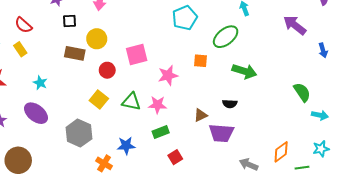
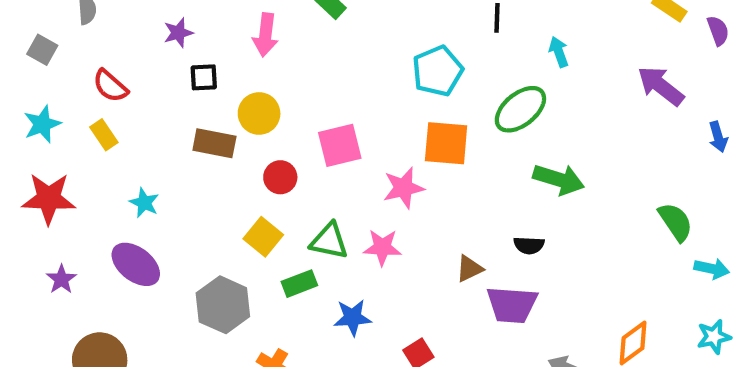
orange square: (200, 61) -> (446, 143), moved, size x1.6
green rectangle: (161, 132) -> (299, 284), moved
blue star: (126, 146) -> (353, 318), moved

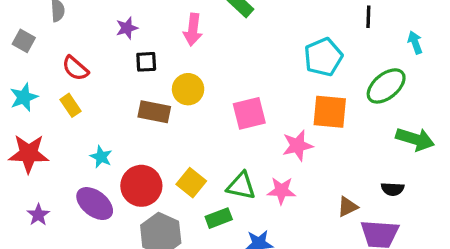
red circle: (280, 177) -> (141, 186), moved, size x1.6

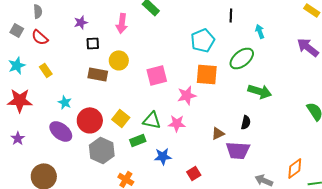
red semicircle: (75, 68) -> (40, 37), moved
black semicircle: (393, 189) -> (246, 122), turned -80
purple star: (38, 215) -> (18, 138), moved

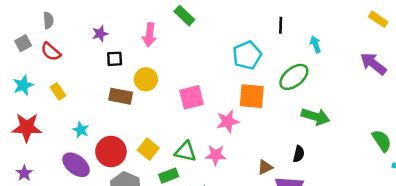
gray square: (17, 30) -> (23, 43), turned 32

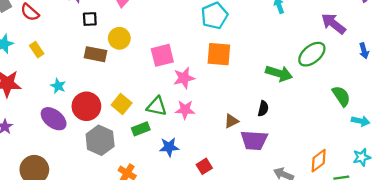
green ellipse: (294, 77) -> (312, 54), moved
pink star: (228, 121) -> (184, 78), moved

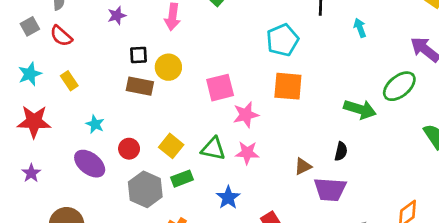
black square: (90, 19) -> (139, 55), moved
red circle: (86, 106) -> (129, 149), size x0.6
green rectangle: (141, 129) -> (182, 179), moved
blue star: (169, 147) -> (228, 198), turned -30

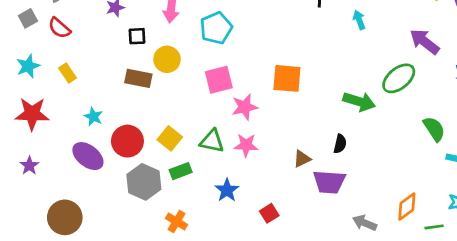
cyan pentagon: (283, 40) -> (216, 28), moved
black square: (139, 55) -> (137, 36), moved
red circle: (129, 149) -> (127, 141), size x1.5

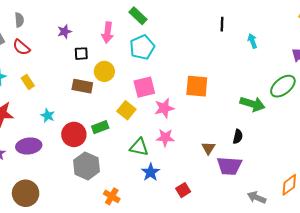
yellow square: (170, 138) -> (126, 110), moved
green triangle: (212, 141) -> (139, 147), moved
purple ellipse: (88, 156) -> (29, 146), moved, turned -45
brown triangle: (302, 159) -> (208, 148), turned -32
green rectangle: (181, 171) -> (100, 127), moved

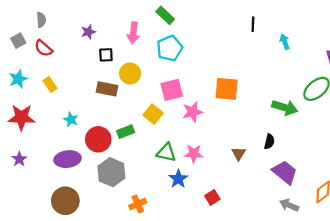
pink star: (165, 138) -> (194, 154), moved
purple ellipse: (29, 146) -> (68, 159), moved
purple trapezoid: (229, 166) -> (285, 172), moved, turned -145
brown circle: (26, 193) -> (65, 201), moved
orange cross: (112, 196) -> (138, 204), turned 35

